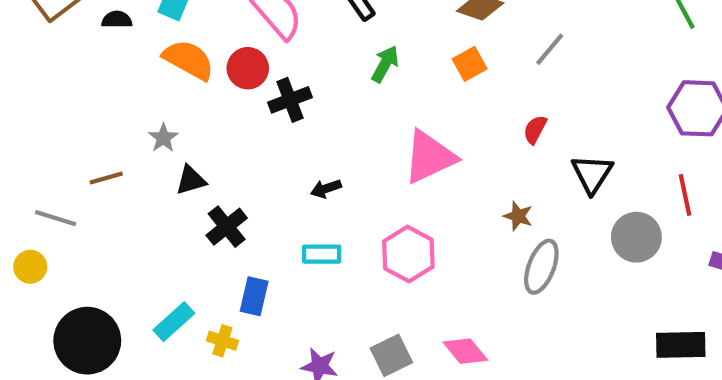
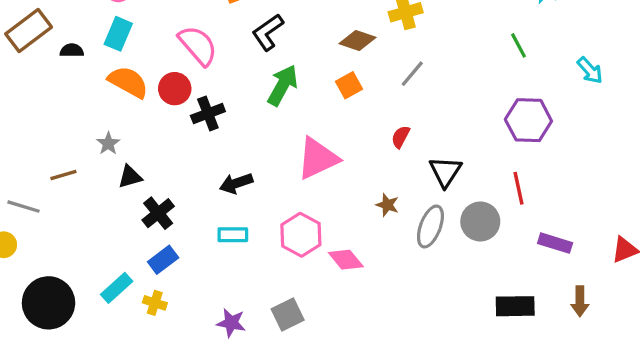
green arrow: (385, 64) -> (283, 85), size x1.4
black arrow: (326, 189) -> (236, 183), size x1.4
gray ellipse: (541, 267) -> (430, 226), moved
blue rectangle: (254, 296) -> (163, 260), moved, turned 40
pink diamond: (465, 351) -> (346, 260), moved

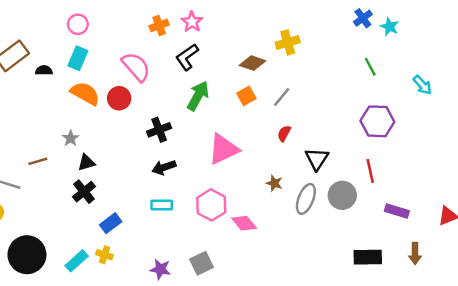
gray line: (412, 74) -> (282, 97), moved
black cross: (208, 114) -> (159, 130), moved
black cross: (158, 213) -> (84, 192), moved
cyan rectangle: (117, 288) -> (77, 261), moved

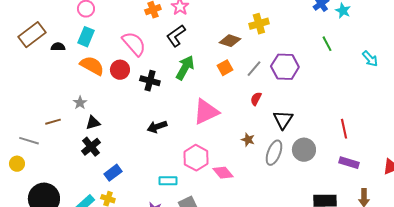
purple hexagon: (377, 121) -> (285, 67), moved
black cross: (159, 130) -> (150, 81), moved, turned 36
red line: (370, 171) -> (344, 129), moved
cyan rectangle: (162, 205) -> (168, 181), moved

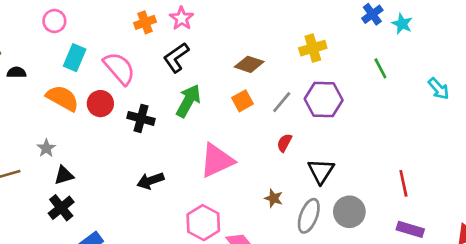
yellow cross: (259, 24) -> (313, 48), moved
cyan rectangle: (86, 37) -> (75, 58), moved

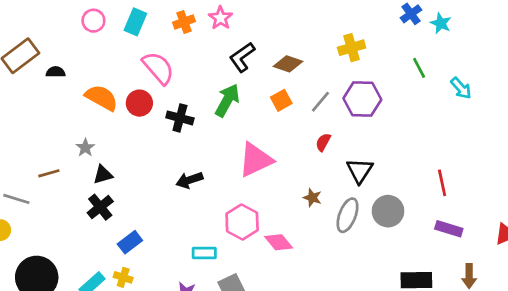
cyan rectangle: (75, 58) -> (135, 22), moved
black L-shape: (176, 58) -> (242, 57), moved
cyan arrow: (439, 89) -> (461, 88), moved

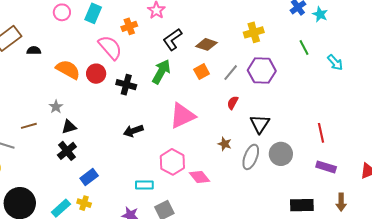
orange cross: (184, 22) -> (129, 26), moved

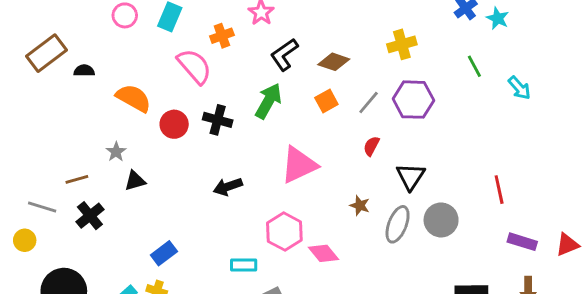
red circle: (96, 74) -> (174, 124), moved
black cross: (67, 151) -> (90, 216), moved
purple rectangle: (326, 167) -> (522, 242), moved

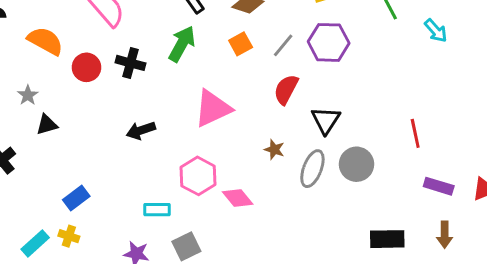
red semicircle: (371, 146) -> (286, 89), size x1.5

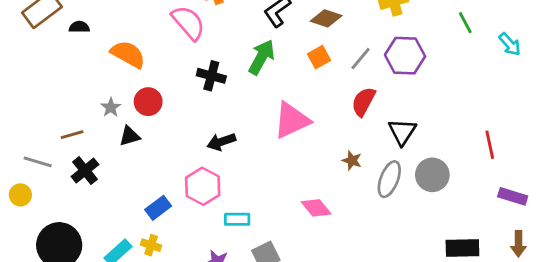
red circle: (86, 67) -> (148, 102), moved
pink hexagon: (198, 176) -> (203, 186), moved

